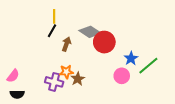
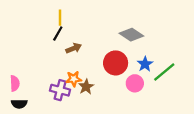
gray diamond: (90, 32) -> (131, 35), moved
red circle: (104, 42) -> (116, 63), moved
brown arrow: (66, 44) -> (74, 48), turned 48
pink semicircle: (13, 76) -> (15, 83), turned -40

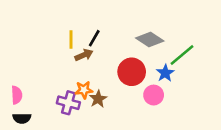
yellow line: (60, 18) -> (71, 40), moved
black line: (58, 34) -> (94, 38), moved
green line: (164, 72) -> (182, 55), moved

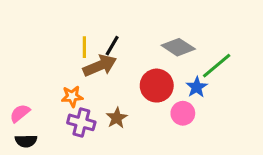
brown arrow: (84, 55) -> (100, 66), size x1.5
orange star: (84, 90) -> (72, 96), moved
pink semicircle: (17, 95) -> (20, 113), turned -126

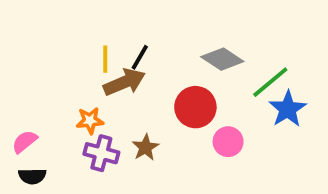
blue star: (197, 87) -> (288, 109), moved, size x1.4

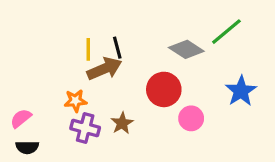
black line: (140, 57) -> (117, 48), turned -45
green line: (270, 82) -> (226, 32), moved

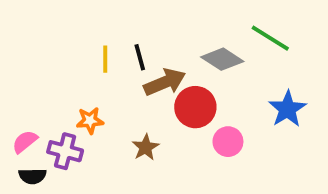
green line: (226, 32) -> (270, 38), turned 72
brown arrow: (104, 69) -> (165, 82), moved
purple cross: (85, 128) -> (65, 151), moved

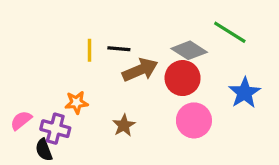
black line: (140, 57) -> (119, 49), turned -70
red circle: (195, 107) -> (183, 78), moved
pink circle: (228, 142) -> (194, 120), size x1.4
black semicircle: (32, 176) -> (44, 150), moved, turned 70

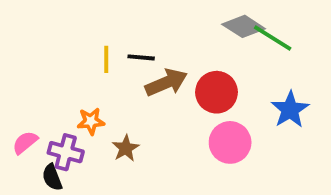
gray diamond: (189, 50) -> (244, 26), moved
brown star: (124, 125) -> (126, 148), moved

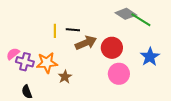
orange star: (91, 121) -> (47, 63), size x1.5
pink semicircle: (25, 142) -> (13, 54), moved
purple cross: (66, 152) -> (25, 62), moved

